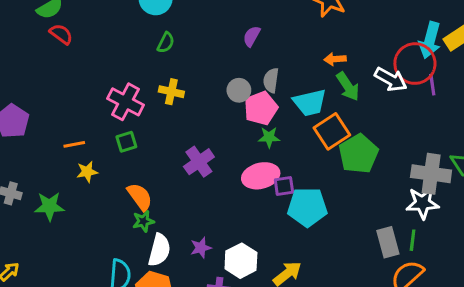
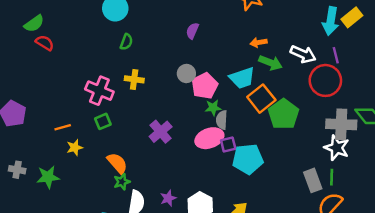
red circle: (415, 64) -> (325, 80), moved
gray semicircle: (271, 80) -> (222, 120), moved
green arrow: (348, 86) -> (270, 63), turned -30
white star: (422, 203) -> (337, 148), turned 30

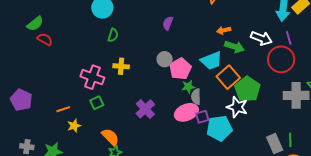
white star: (337, 148) -> (237, 107), moved

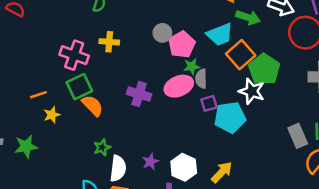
green square: (97, 103) -> (79, 87), size x1.5
purple cross: (145, 109) -> (139, 94), turned -30
pink ellipse: (186, 112) -> (179, 86), moved
orange semicircle: (110, 137) -> (93, 106), moved

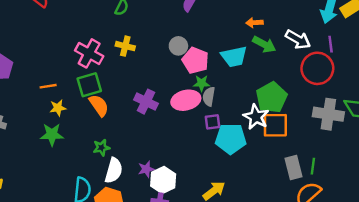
pink pentagon: (182, 45) -> (195, 60), turned -30
orange square: (241, 55) -> (275, 125), moved, turned 32
green star: (26, 146) -> (52, 134), moved
white hexagon: (184, 167) -> (163, 180), moved

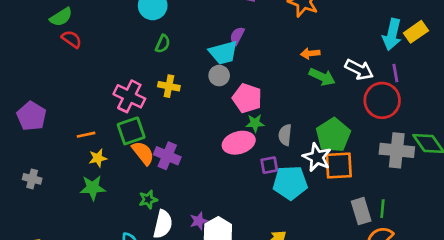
gray circle: (178, 46) -> (219, 76), moved
cyan trapezoid: (234, 57) -> (223, 53), moved
gray semicircle: (209, 97) -> (285, 135), moved
purple cross: (146, 102) -> (167, 156), moved

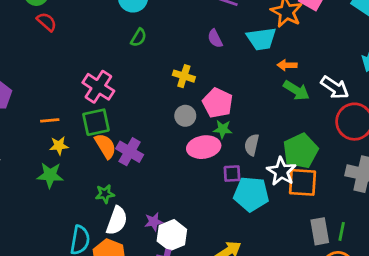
purple semicircle: (237, 36) -> (215, 38), turned -60
cyan trapezoid: (223, 53) -> (261, 39), moved
gray circle: (219, 76) -> (185, 116), moved
yellow cross: (169, 86) -> (184, 76), moved

